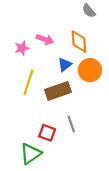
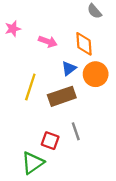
pink star: (22, 48) -> (13, 29), moved

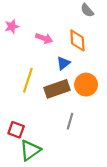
orange circle: (96, 74) -> (86, 85), moved
gray line: (76, 131) -> (70, 121), turned 35
red square: (50, 141) -> (16, 130), moved

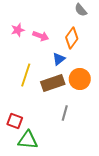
pink star: (12, 26) -> (18, 30), moved
orange diamond: (77, 40) -> (72, 38), turned 40
green triangle: (30, 150) -> (28, 140), turned 40

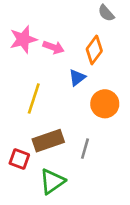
pink star: (18, 30) -> (23, 39), size x1.5
brown rectangle: (53, 83) -> (48, 141), moved
green triangle: (28, 140) -> (52, 181), moved, turned -40

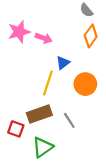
orange diamond: (94, 50) -> (91, 36), moved
yellow line: (34, 99) -> (48, 83), moved
gray line: (85, 149) -> (69, 120), turned -49

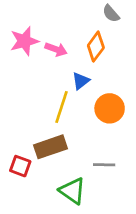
orange diamond: (91, 36) -> (96, 47), moved
gray line: (69, 120) -> (104, 165), moved, turned -56
green triangle: (43, 147) -> (72, 191), moved, turned -50

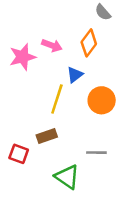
pink star: (24, 41) -> (23, 57), moved
brown rectangle: (50, 147) -> (47, 136), size x0.7

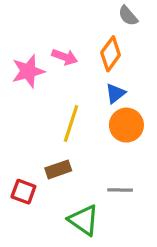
blue triangle: (75, 75) -> (115, 93), moved

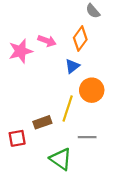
blue triangle: (115, 93) -> (72, 66), moved
yellow line: (71, 124) -> (68, 109), moved
red square: (23, 192) -> (17, 138), turned -30

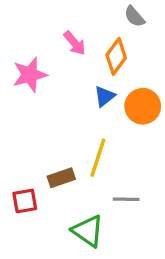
pink arrow: (47, 41) -> (75, 43), moved, turned 30
orange circle: (92, 90) -> (143, 106), moved

